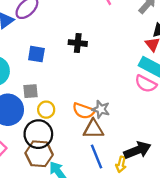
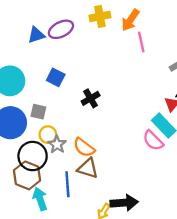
black cross: (78, 43) -> (91, 98), moved, turned 36
gray star: (101, 109) -> (57, 144), moved
blue line: (96, 157) -> (67, 184), moved

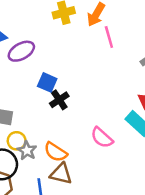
purple ellipse: (61, 29) -> (21, 51), moved
blue square: (56, 77) -> (47, 82), moved
pink semicircle: (153, 141) -> (102, 138), moved

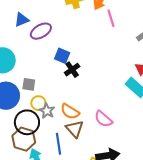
pink semicircle: (102, 138) -> (103, 119), moved
brown triangle: (61, 174) -> (75, 129), turned 36

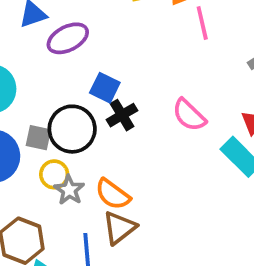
pink semicircle: (103, 119) -> (189, 115), moved
black circle: (27, 122) -> (72, 129), moved
brown triangle: (75, 129) -> (119, 228), turned 30

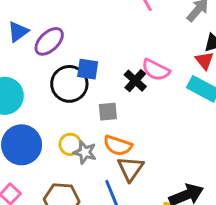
black cross: (122, 115) -> (135, 81), moved
black circle: (72, 129) -> (69, 84), moved
gray square: (38, 138) -> (108, 112), moved

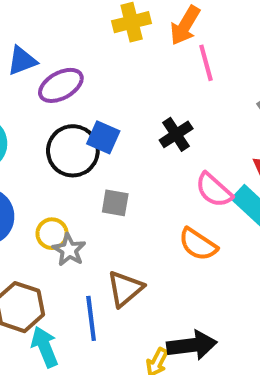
pink semicircle: (156, 70) -> (214, 190), moved
black cross: (135, 81) -> (176, 134), moved
orange semicircle: (118, 146) -> (198, 244), moved

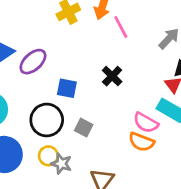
black circle: (73, 151) -> (47, 120), moved
pink semicircle: (214, 190) -> (146, 123), moved
gray square: (115, 203) -> (84, 128), turned 30

